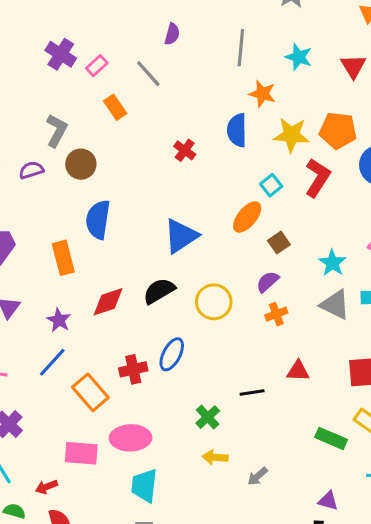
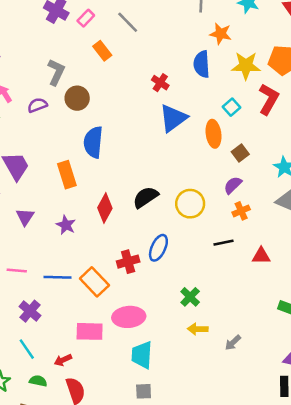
orange ellipse: (247, 217) -> (214, 134), turned -44
blue triangle: (181, 236) -> (173, 118), moved
red diamond: (108, 302) -> (105, 208), turned -40
blue line: (52, 362) -> (58, 277), moved, turned 52
black line: (252, 392) -> (224, 243), moved

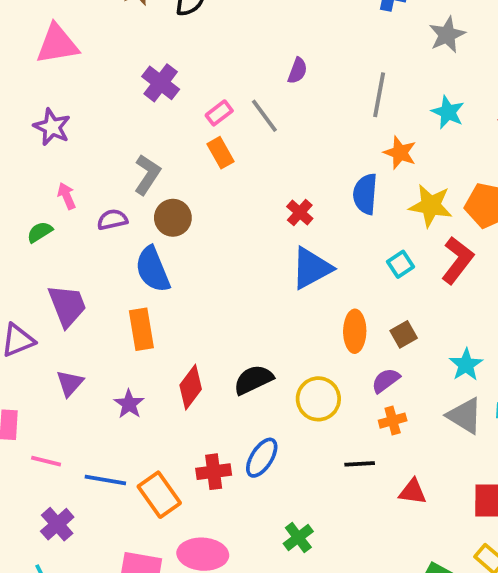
pink rectangle: (86, 18) -> (219, 113), moved
orange ellipse: (214, 134) -> (355, 331), moved
blue semicircle: (93, 142) -> (153, 269), moved, turned -36

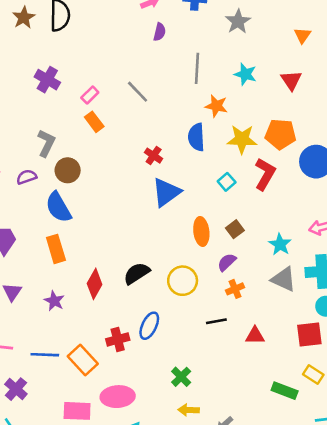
purple semicircle: (297, 71) -> (160, 32), moved
gray line: (264, 116) -> (138, 92), moved

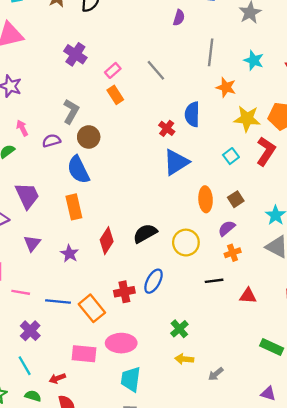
blue semicircle: (196, 137) -> (192, 114), moved

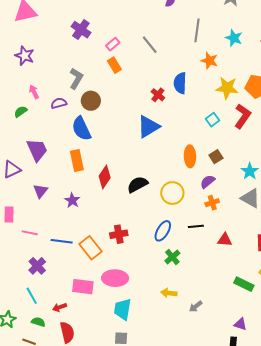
blue triangle: (176, 162) -> (148, 127), moved
red diamond: (107, 241) -> (105, 177), moved
blue ellipse: (154, 281) -> (163, 231), moved
green cross: (179, 329) -> (172, 257), moved

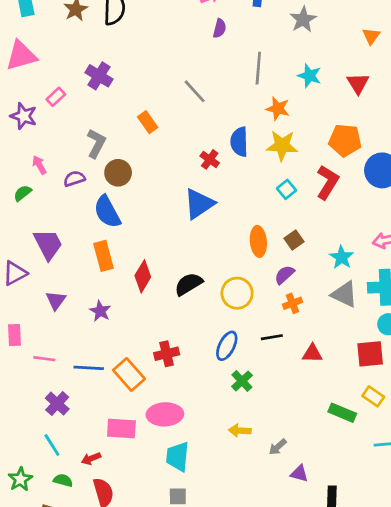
pink rectangle: (113, 44) -> (56, 97), moved
yellow star: (227, 88) -> (282, 146), moved
purple triangle: (240, 324) -> (299, 474), moved

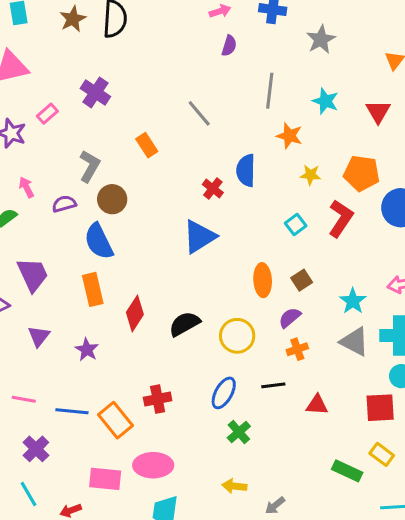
yellow star: (282, 146) -> (311, 175), moved, size x0.6

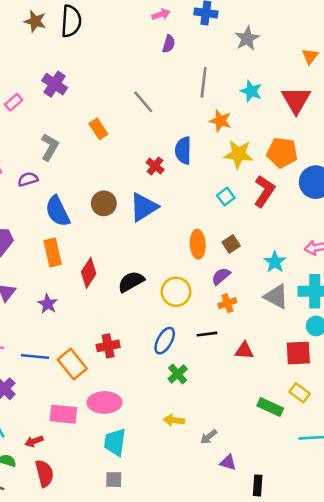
brown star: (73, 19) -> (35, 21), turned -30
red triangle: (378, 112) -> (296, 100), size x1.4
yellow star: (311, 175) -> (238, 154), size x1.6
brown circle: (112, 199) -> (104, 203), moved

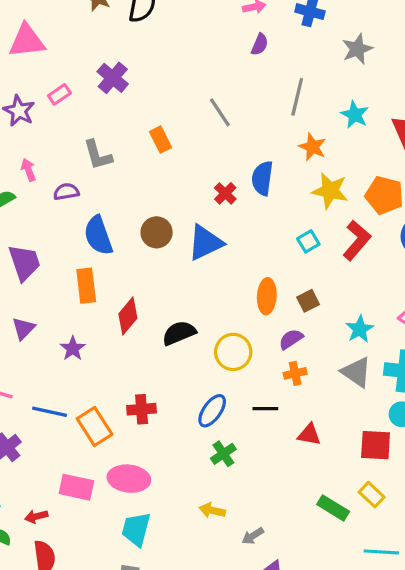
gray L-shape: (50, 147) -> (98, 155), turned 128

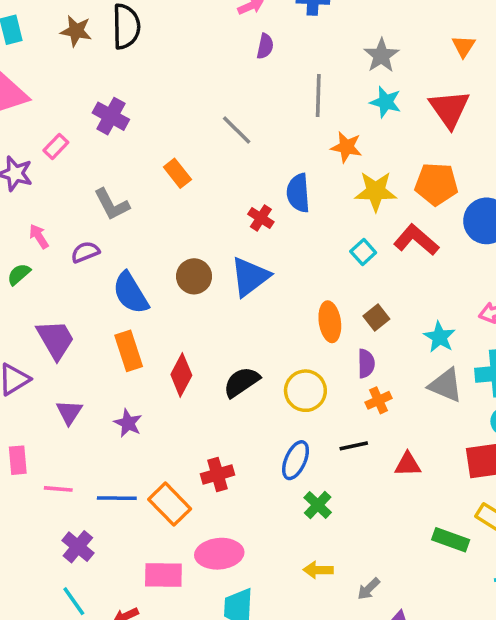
gray star: (357, 49) -> (381, 55), moved
red L-shape: (357, 240) -> (416, 240), turned -78
purple semicircle: (291, 339) -> (366, 364), turned 135

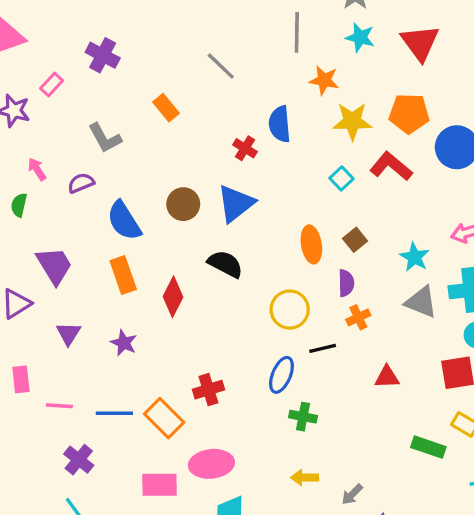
green semicircle: (19, 274) -> (19, 205), turned -35
black semicircle: (242, 382) -> (225, 264), moved, turned 63
black line: (354, 446) -> (323, 348), moved
green cross: (318, 505) -> (303, 417), turned -32

